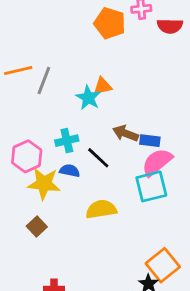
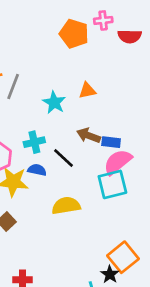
orange triangle: (103, 86) -> (87, 91), moved

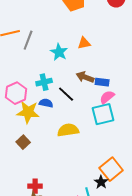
pink semicircle: (118, 162) -> (107, 97), size x0.7

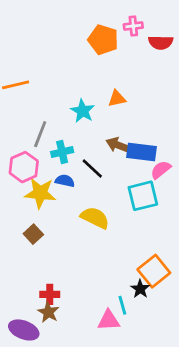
gray line: (28, 40) -> (40, 134), moved
blue rectangle: (102, 82) -> (142, 152), size x1.5
pink semicircle: (107, 97) -> (161, 170), moved
yellow semicircle: (68, 130) -> (95, 218), turned 35

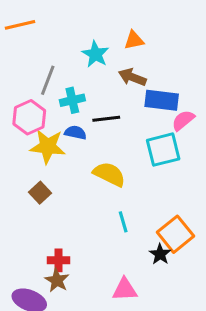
brown arrow: (118, 145) -> (132, 77), moved
black line: (92, 168) -> (106, 119), turned -50
cyan line: (122, 305) -> (123, 222), moved

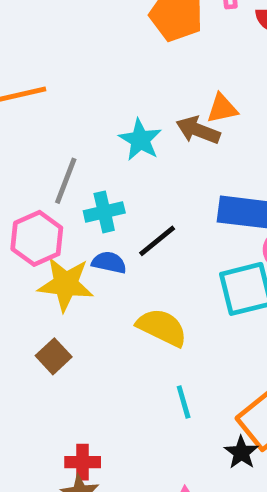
orange triangle: (134, 40) -> (222, 109), moved
brown arrow: (132, 77) -> (198, 130), moved
black line: (106, 119) -> (157, 241), turned -32

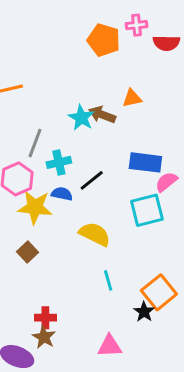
brown arrow: (198, 130) -> (102, 115), moved

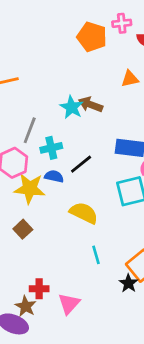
orange triangle: (132, 98) -> (130, 79), moved
brown star: (44, 337) -> (26, 306), moved
pink triangle: (110, 346) -> (69, 304), moved, turned -45

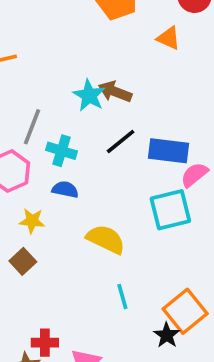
orange triangle: (130, 79) -> (169, 38), moved, turned 36
cyan cross: (51, 148) -> (62, 151), turned 30
black line: (81, 164) -> (121, 141), moved
yellow star: (30, 189) -> (32, 221), moved, size x0.6

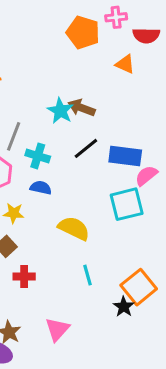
red cross: (45, 343) -> (24, 277), moved

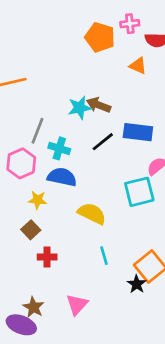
cyan star: (60, 111) -> (80, 108), turned 30
blue rectangle: (125, 156) -> (138, 132), moved
blue semicircle: (41, 188) -> (62, 177), size x1.5

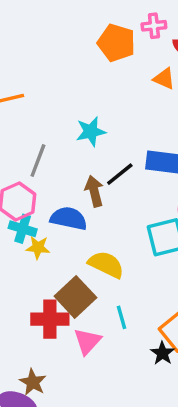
brown arrow: (99, 105) -> (94, 191), moved, turned 55
cyan cross: (59, 148) -> (23, 229), moved
brown square: (31, 230) -> (75, 297), moved, size x1.6
red cross: (47, 257) -> (50, 319), size x1.5
pink triangle: (77, 304) -> (87, 341), moved

